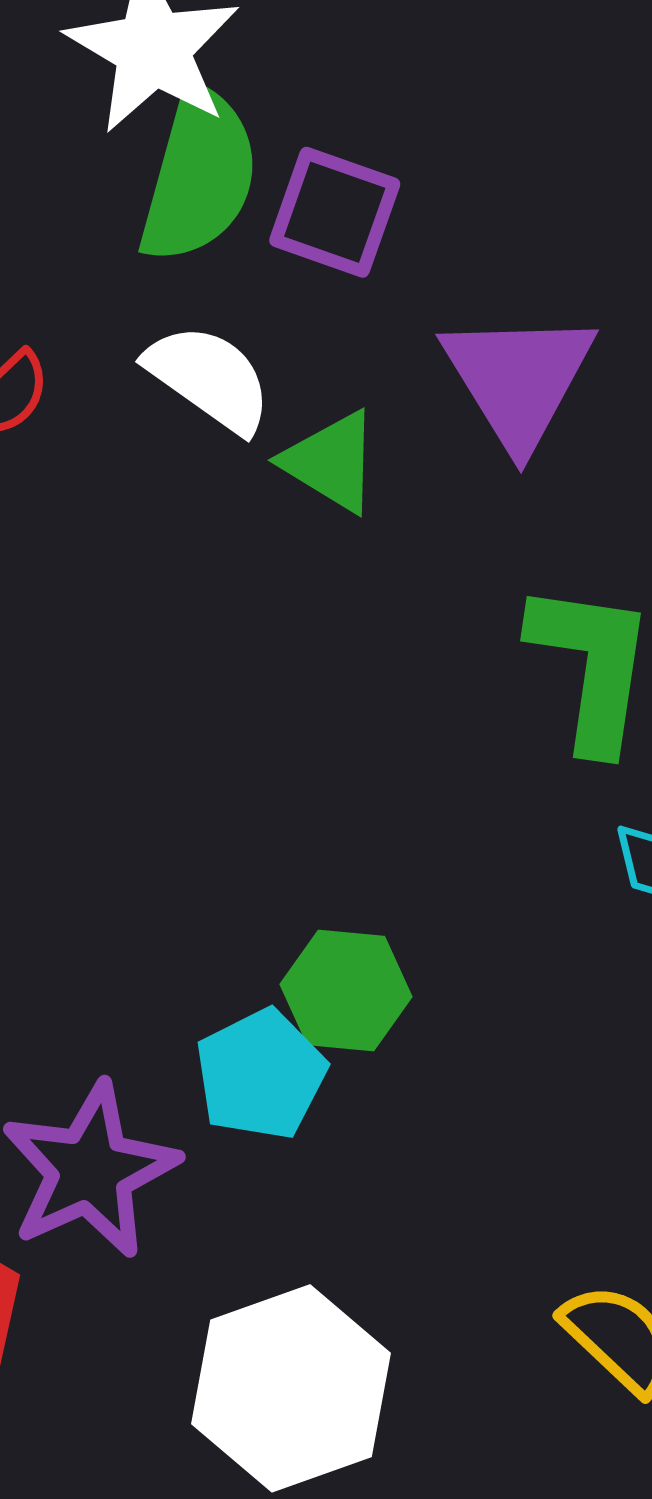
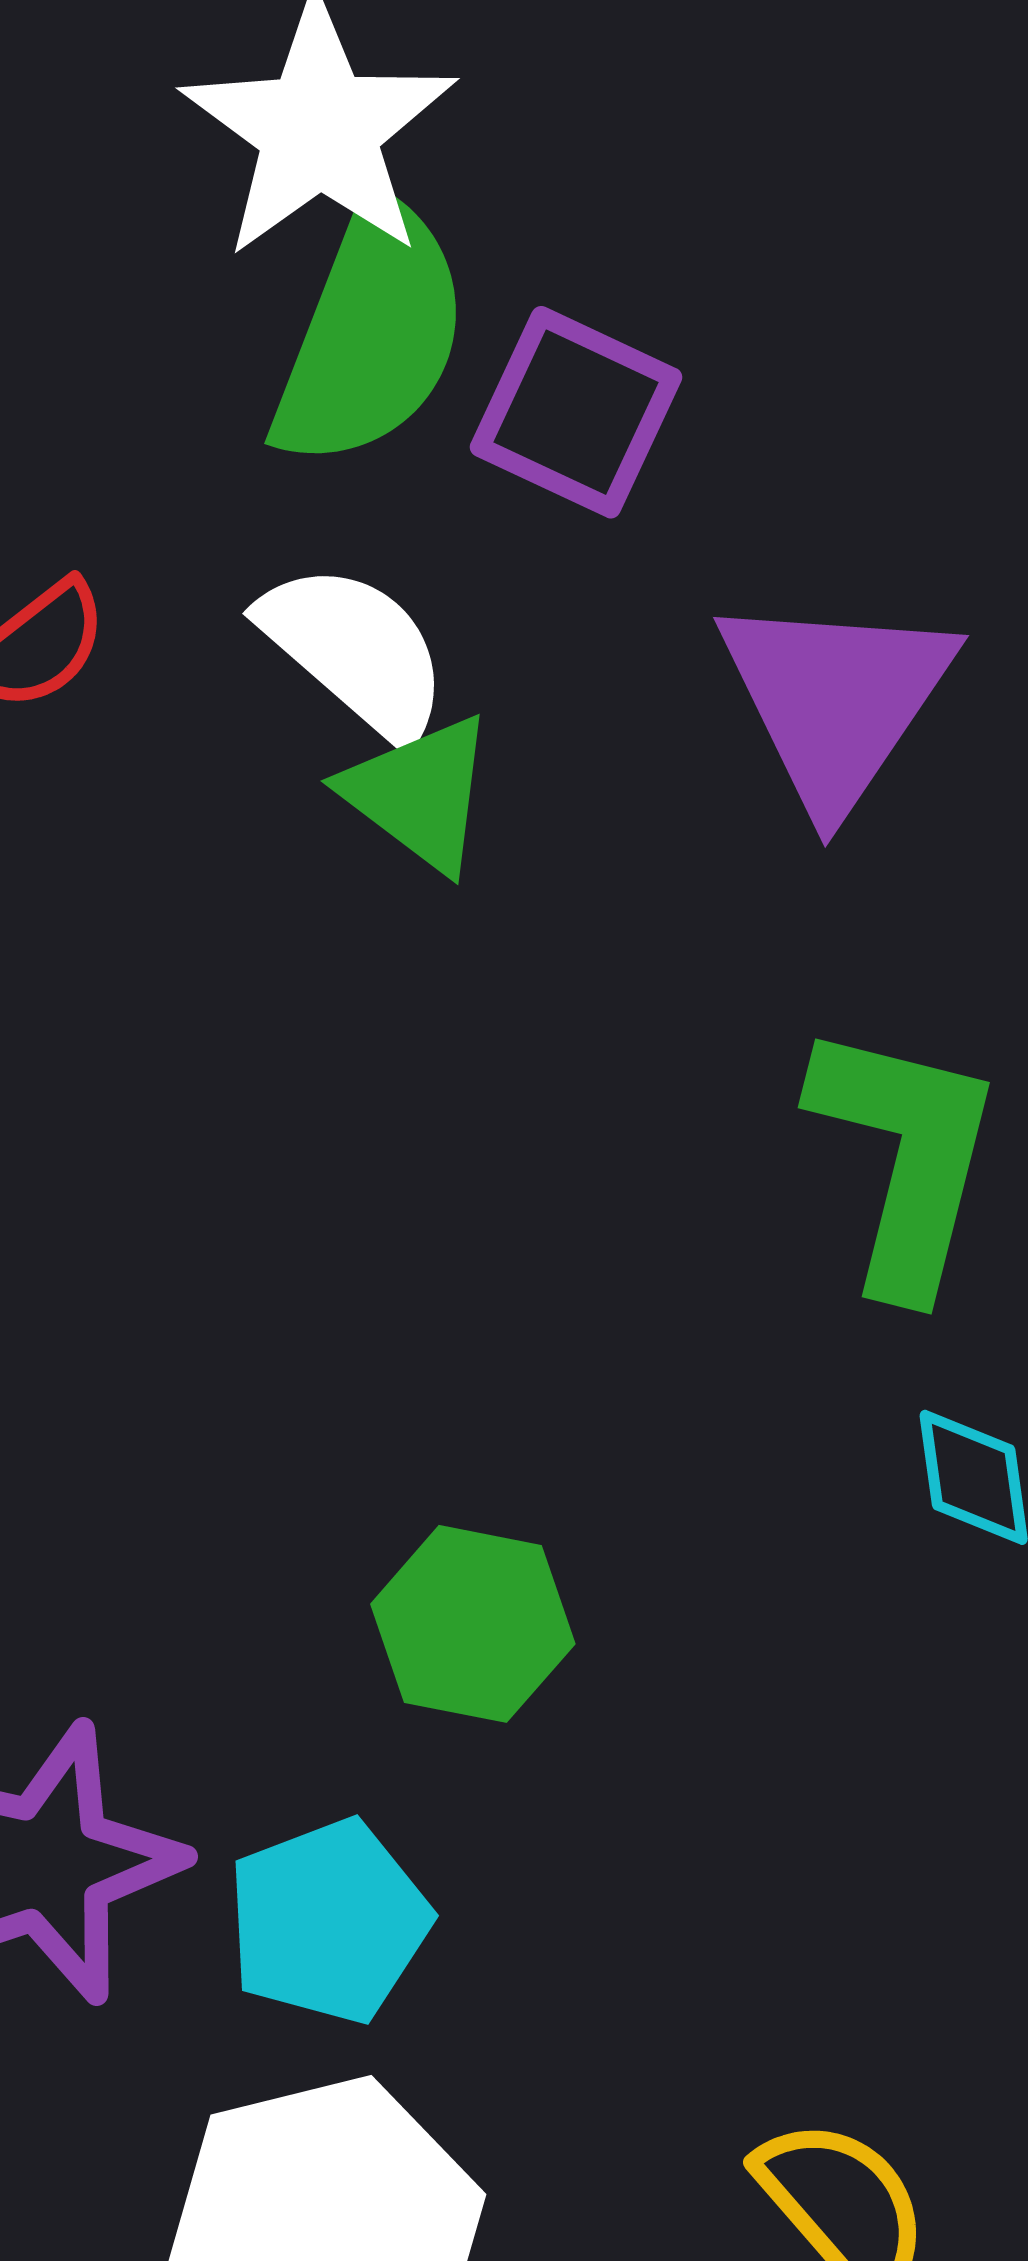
green triangle: (331, 462) -> (419, 793), moved
cyan pentagon: (261, 1074) -> (328, 1921), moved

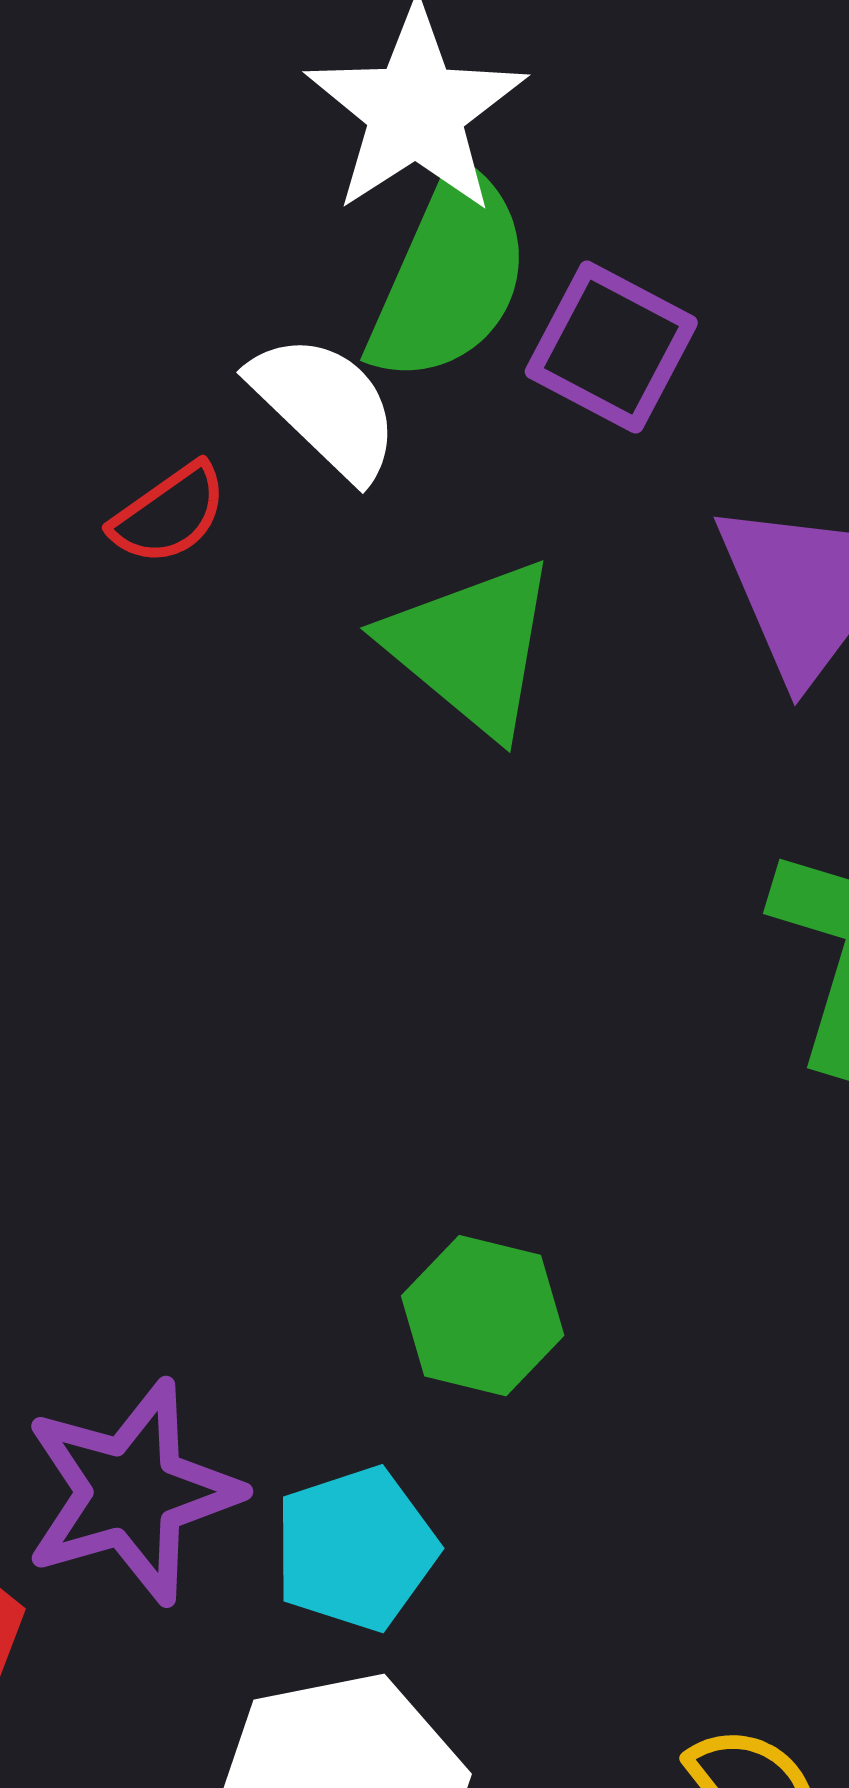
white semicircle: (355, 651) -> (325, 406), moved
green triangle: (419, 793) -> (471, 647), size x1.4

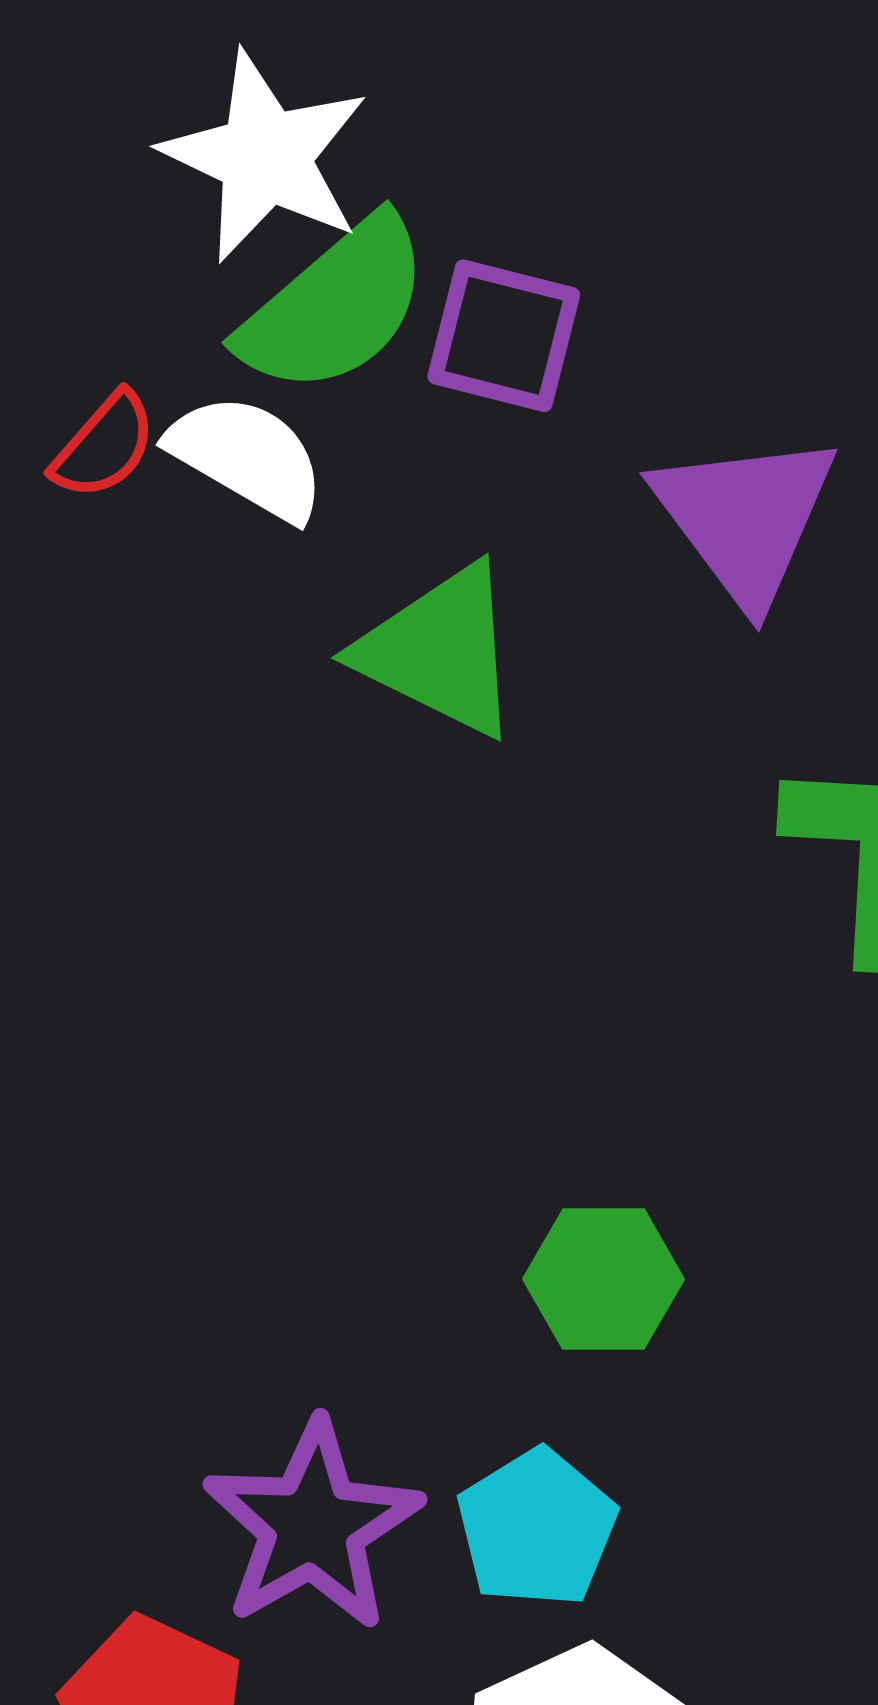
green semicircle: (449, 276) -> (335, 306), turned 39
red semicircle: (169, 514) -> (104, 446), moved

